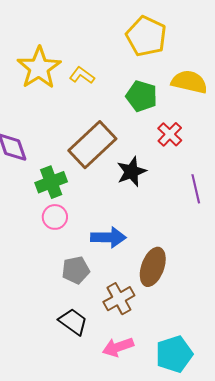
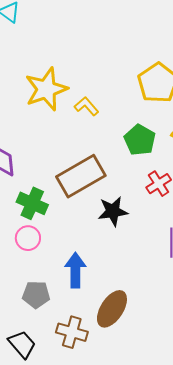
green cross: (51, 182) -> (32, 203), turned 32
blue arrow: (108, 237) -> (75, 270), turned -104
brown cross: (119, 299) -> (72, 332), turned 32

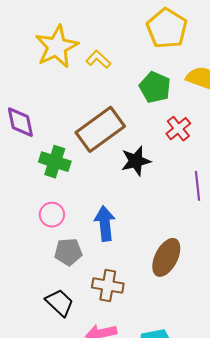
pink circle: (28, 238) -> (52, 215), moved
brown ellipse: (112, 309) -> (166, 257), moved

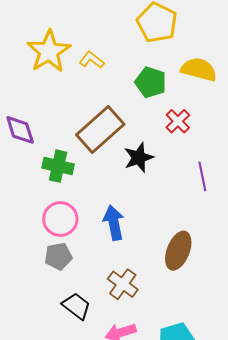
pink circle: (52, 215) -> (60, 219), size x1.4
gray pentagon: (68, 252) -> (58, 256), moved
brown cross: (108, 285) -> (123, 284), turned 32

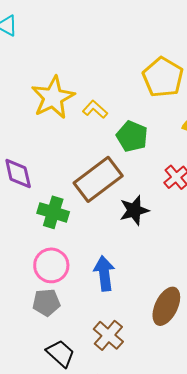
green pentagon: (151, 82) -> (132, 136), moved

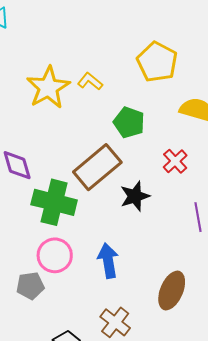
yellow L-shape: (95, 109) -> (90, 81), moved
green cross: (53, 212) -> (54, 202), size x1.4
gray pentagon: (46, 302) -> (30, 286), moved

